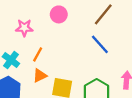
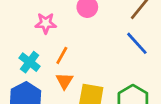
orange triangle: (40, 76) -> (64, 81), turned -32

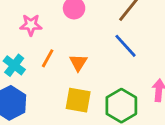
orange triangle: (64, 81) -> (78, 62), moved

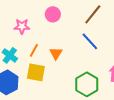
yellow square: (78, 100) -> (36, 72), moved

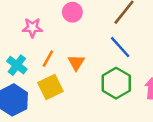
yellow square: (36, 72) -> (50, 87), turned -36
green hexagon: (87, 84) -> (116, 83), moved

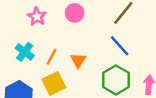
pink star: (32, 28) -> (37, 17), moved, turned 30
cyan cross: (17, 65) -> (25, 52), moved

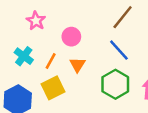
pink circle: (75, 13) -> (71, 37), moved

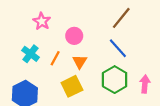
yellow square: (53, 88) -> (72, 86), moved

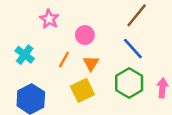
cyan cross: (31, 54) -> (25, 55), moved

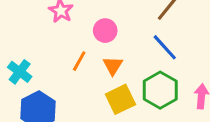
cyan cross: (25, 55) -> (20, 72), moved
yellow square: (82, 90) -> (120, 99), moved

